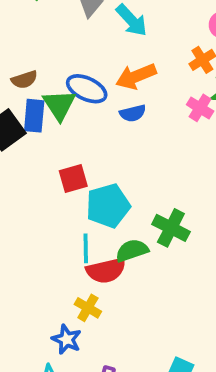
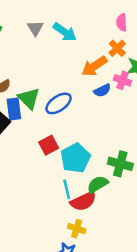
orange arrow: (136, 76) -> (94, 66), moved
blue ellipse: (87, 89) -> (59, 103), moved, turned -48
blue semicircle: (133, 113) -> (102, 90), moved

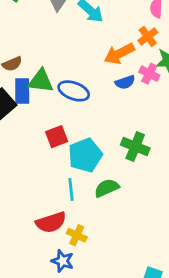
green triangle: (29, 98) -> (41, 81), turned -45
blue ellipse: (59, 103) -> (74, 91), turned 48
green cross: (120, 164) -> (135, 147), moved
red semicircle: (83, 201) -> (51, 222), moved

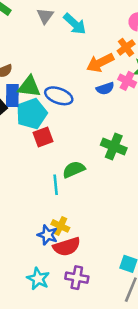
cyan pentagon: (85, 155) -> (32, 114), moved
green semicircle: (107, 188) -> (74, 169), moved
red semicircle: (51, 222) -> (67, 247), moved
blue star: (63, 261) -> (47, 235), moved

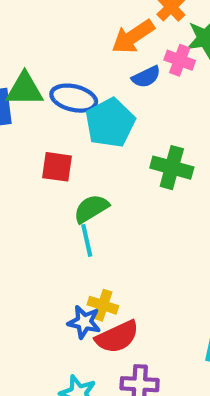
cyan pentagon: (32, 114) -> (110, 123), moved
red square: (43, 137) -> (57, 167), turned 36
green semicircle: (74, 169) -> (91, 209), moved

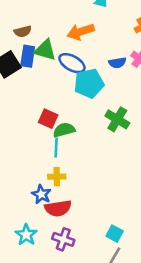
orange arrow: (133, 37) -> (81, 32), moved
red square: (57, 167) -> (48, 119), moved
yellow cross: (103, 305) -> (57, 177), moved, turned -35

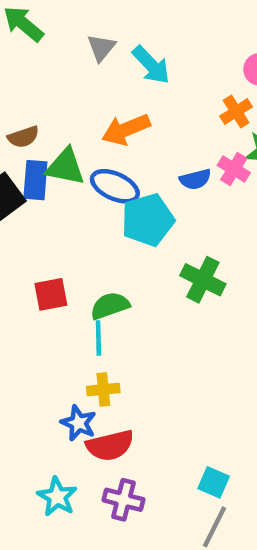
red square: (48, 119) -> (51, 294), moved, turned -30

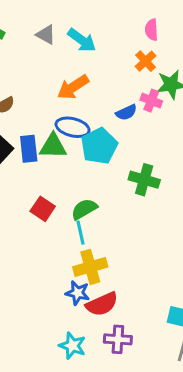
gray triangle: (101, 48) -> (46, 35), turned -30
green triangle: (65, 167) -> (53, 146), moved
blue rectangle: (35, 180) -> (29, 149), moved
red square: (51, 294) -> (43, 209), turned -35
yellow cross: (103, 389) -> (90, 267), size x1.5

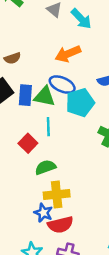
green semicircle: (84, 209) -> (45, 167), moved
cyan line: (81, 233) -> (48, 127), moved

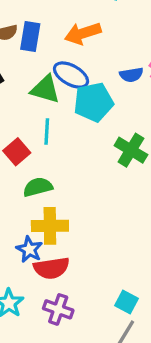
blue rectangle: (25, 95) -> (30, 37), moved

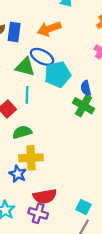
blue semicircle: (131, 75) -> (86, 88), moved, turned 88
red semicircle: (51, 268) -> (45, 196), moved

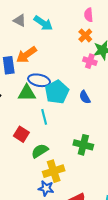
orange arrow: (49, 29) -> (26, 55), moved
cyan line: (27, 95) -> (44, 117), moved
green cross: (83, 106) -> (83, 145), moved

